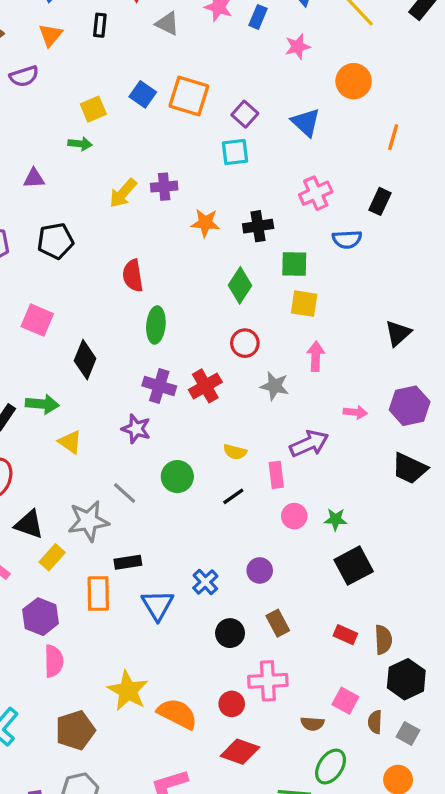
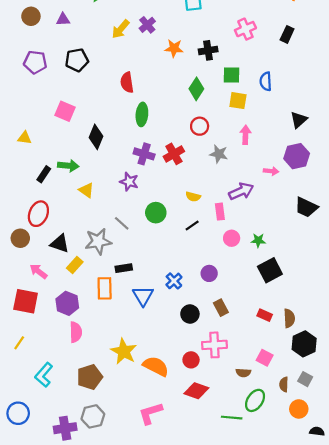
purple cross: (164, 187) -> (147, 25), turned -35
blue semicircle: (347, 239) -> (266, 81), moved, turned 90
purple hexagon: (410, 406) -> (297, 156), moved
brown semicircle: (375, 722) -> (284, 384), moved

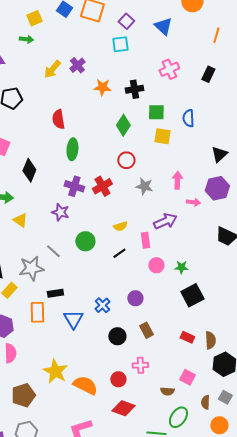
pink arrow: (245, 135) -> (177, 180), moved
yellow semicircle: (193, 197) -> (120, 226), turned -32
pink cross: (214, 345) -> (140, 365), size x0.7

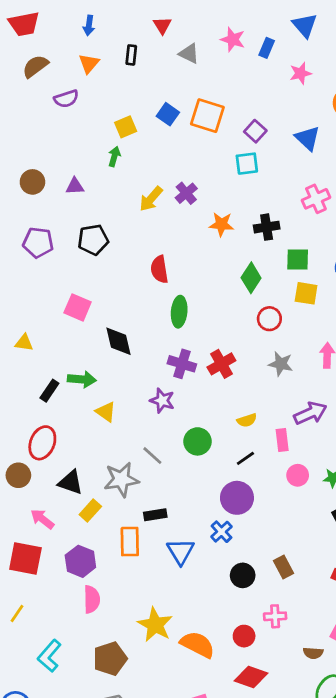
green arrow: (26, 39) -> (114, 157), turned -80
red circle: (126, 160) -> (269, 319), moved
black diamond: (29, 170) -> (119, 341), turned -35
purple circle: (135, 298) -> (237, 498), moved, size x1.5

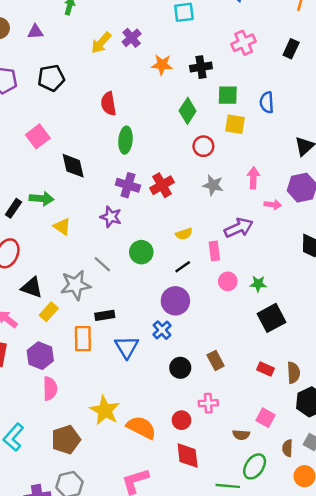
pink square: (78, 307) -> (38, 136), turned 30
red diamond: (251, 677) -> (188, 455), turned 64

